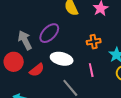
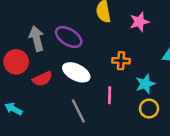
purple ellipse: (49, 33) -> (69, 37), turned 65

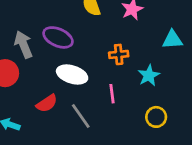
red semicircle: (42, 79) -> (47, 103), moved
yellow circle: (149, 108) -> (156, 117), moved

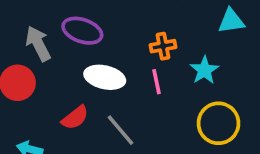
pink line: (112, 94) -> (157, 82), moved
yellow circle: (156, 117) -> (218, 123), size x1.5

